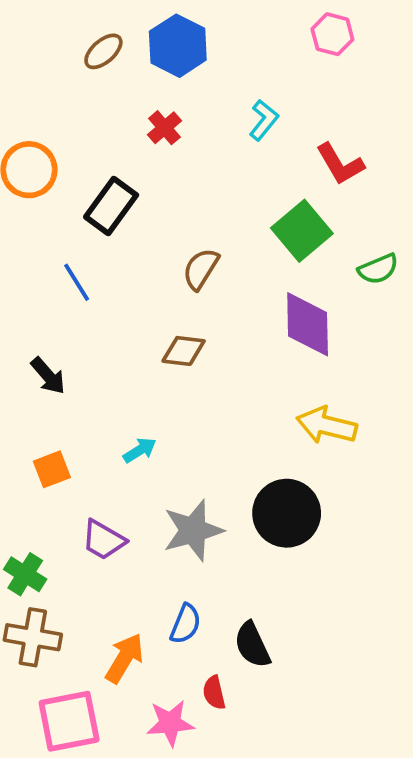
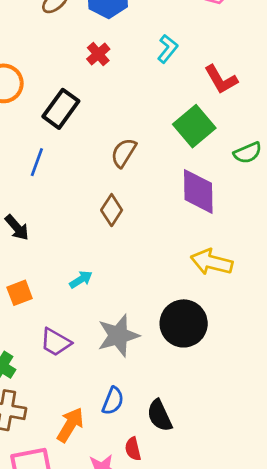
blue line: (77, 282) -> (37, 162), turned 52
brown diamond: (184, 351) -> (112, 210), turned -64

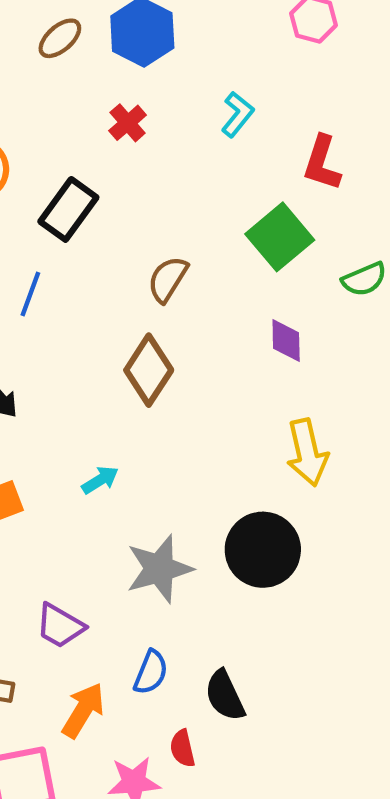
red L-shape: (221, 79) -> (322, 163), turned 48
purple diamond: (198, 191) -> (286, 340), size x0.6
brown diamond: (112, 210) -> (149, 370), size x1.4
yellow arrow: (212, 262) -> (307, 453), turned -117
purple trapezoid: (56, 342) -> (60, 626), moved

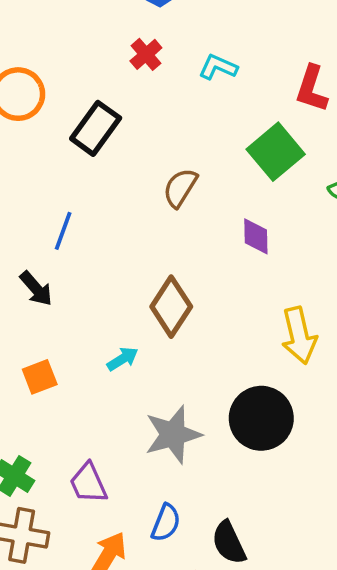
cyan L-shape: (237, 114) -> (218, 67), moved, turned -105
blue line: (30, 294) -> (63, 231), moved
purple diamond: (286, 340) -> (256, 236), moved
brown diamond: (149, 370) -> (171, 307), moved
purple trapezoid: (60, 626) -> (88, 483), turned 36

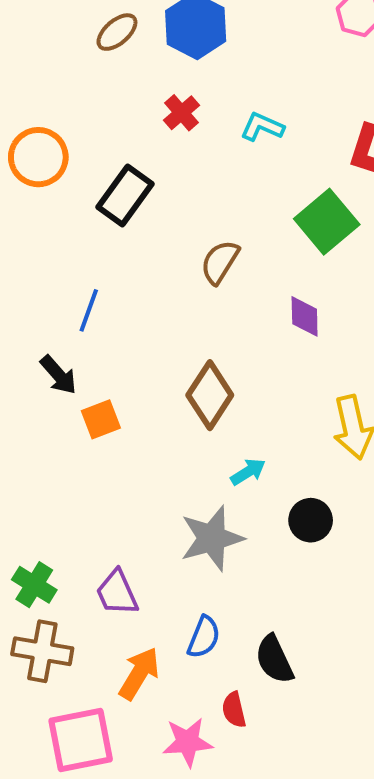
cyan arrow: (123, 359) -> (248, 472), moved
orange square: (40, 377) -> (101, 419), moved
black circle: (261, 418) -> (311, 520), size x0.6

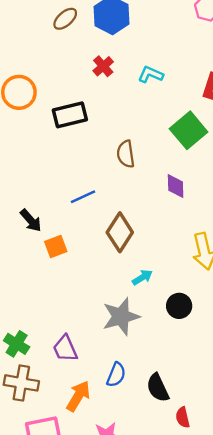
black rectangle: (125, 195) -> (70, 115), turned 40
brown semicircle: (220, 262) -> (126, 154), turned -40
blue line: (89, 310) -> (83, 197), moved, turned 45
red semicircle: (234, 710) -> (183, 417), moved

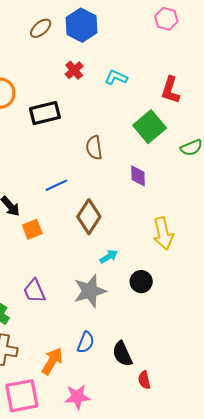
purple trapezoid: (65, 349) -> (34, 291), moved

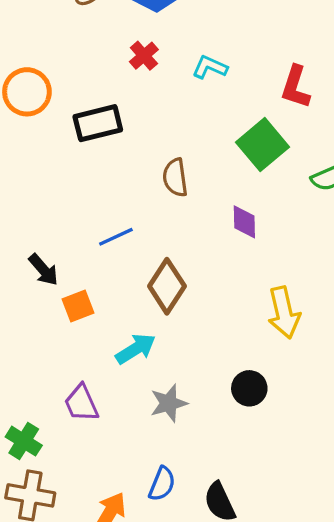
cyan arrow: (109, 256) -> (136, 349), moved, size x1.4
gray star: (90, 291) -> (169, 403), size x0.7

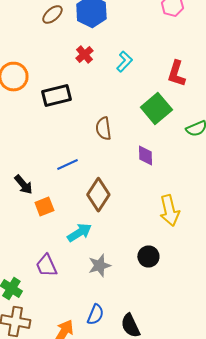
cyan L-shape: (210, 67) -> (124, 62), turned 110

